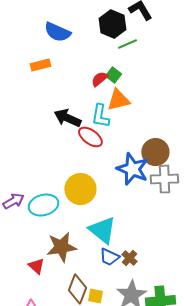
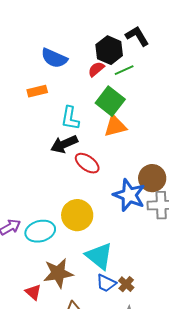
green square: (113, 75) -> (110, 101), size x1.8
red semicircle: (99, 79) -> (96, 69), moved
cyan L-shape: (100, 116) -> (70, 118), moved
black arrow: (67, 118) -> (64, 144), turned -48

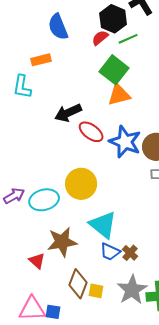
blue semicircle: (54, 58) -> (58, 27), turned 44
cyan L-shape: (70, 118) -> (22, 87), moved
blue star: (129, 195) -> (125, 142), moved

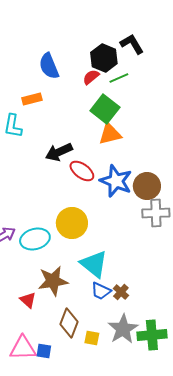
yellow square: (96, 291) -> (92, 338), moved

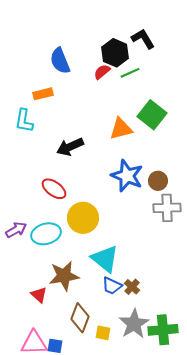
green square: (105, 109) -> (152, 115), moved
red ellipse: (82, 171) -> (54, 189), moved
brown circle: (147, 186) -> (158, 181), size x0.7

